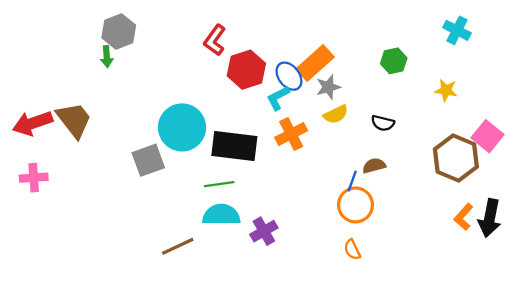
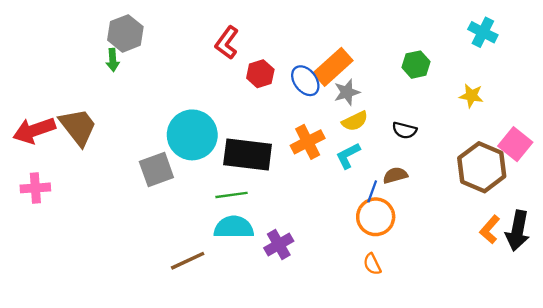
red hexagon: (246, 70) -> (260, 74), size x0.7
cyan L-shape: (278, 98) -> (348, 156), moved

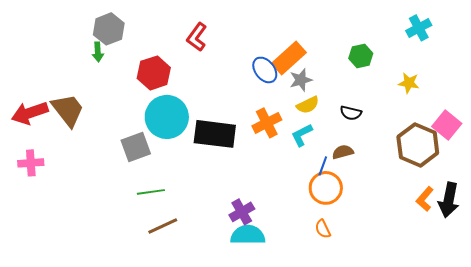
cyan cross: (483, 32) -> (419, 28), turned 35
red hexagon: (260, 74) -> (154, 73), moved, size x1.4
green line: (231, 195) -> (151, 192), moved
cyan semicircle: (234, 227) -> (248, 235), moved

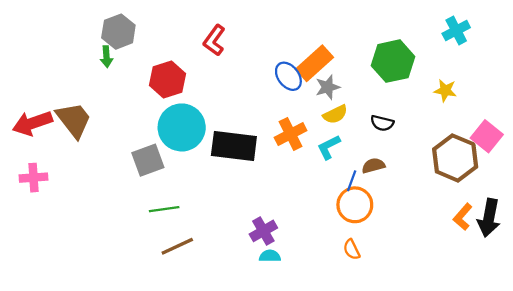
green hexagon: (361, 56) -> (393, 61), size x1.6
cyan semicircle: (248, 235) -> (270, 256), size x0.6

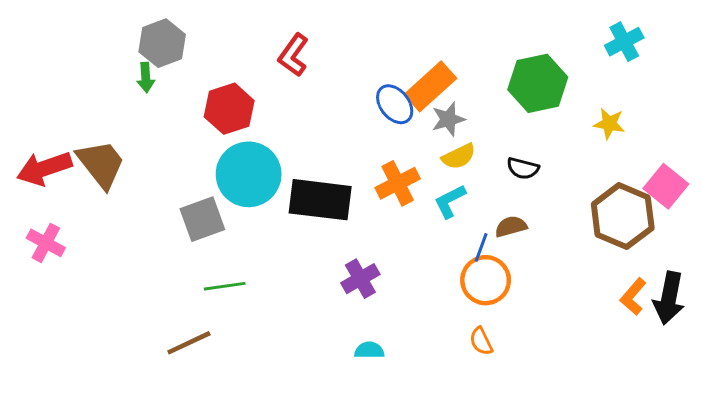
pink cross: (33, 178) -> (46, 243), turned 32
purple cross: (263, 231) -> (360, 279), moved
brown line: (177, 246) -> (189, 343), moved

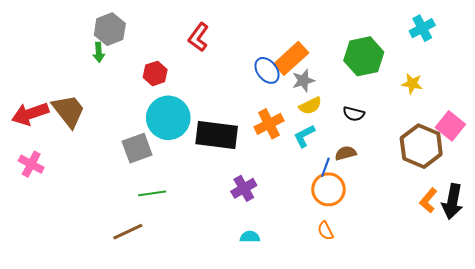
red hexagon: (229, 109) -> (155, 73), size x0.7

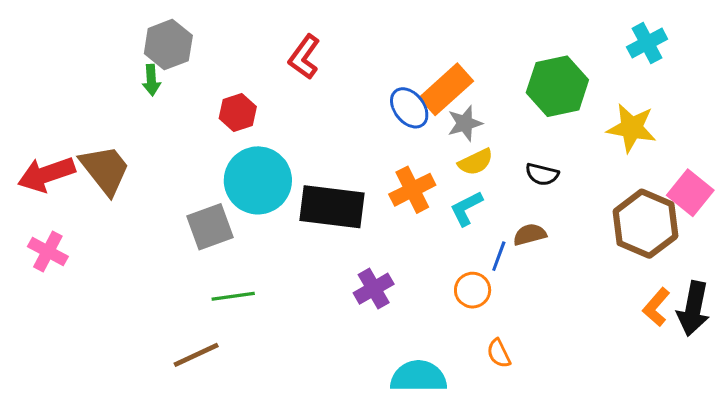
yellow star: (412, 84) -> (632, 128), size x1.5
orange circle: (328, 189) -> (473, 290), moved, size x0.7
cyan semicircle: (250, 237) -> (418, 377), moved, size x1.8

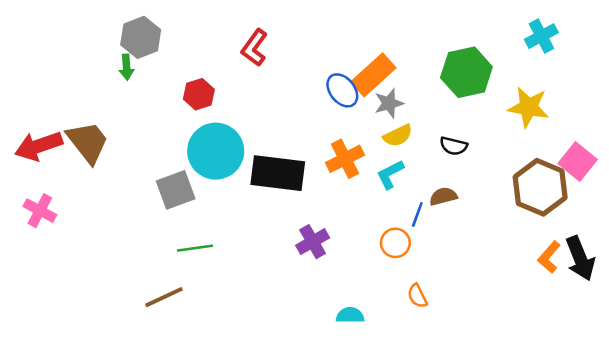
black arrow: (693, 309) -> (580, 258), turned -33
cyan semicircle: (418, 377) -> (350, 315), size x0.6

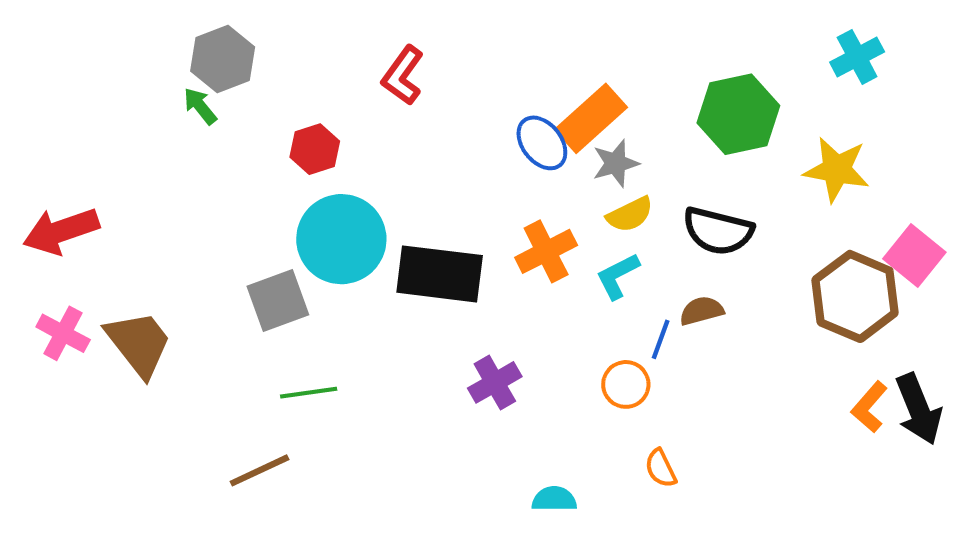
green arrow: (126, 67) -> (200, 106), turned 145
brown trapezoid: (88, 142) -> (139, 344), moved
black semicircle: (454, 146) -> (718, 231), size x1.6

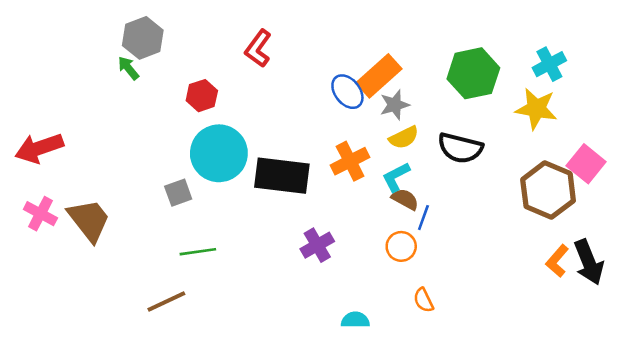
cyan cross: (857, 57) -> (549, 64), moved
gray square: (278, 301) -> (178, 193), size x0.7
brown semicircle: (702, 311) -> (405, 199), moved, turned 44

